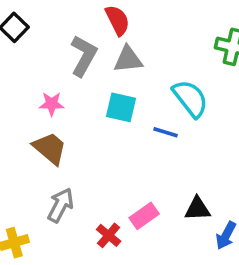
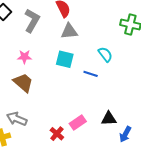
gray L-shape: (84, 56) -> (32, 21), moved
cyan semicircle: (190, 98) -> (105, 54), size x0.7
gray arrow: (60, 205) -> (17, 119), moved, turned -96

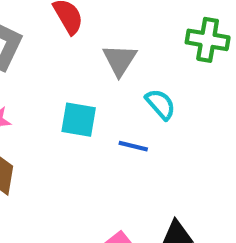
gray triangle: (69, 31) -> (120, 60), moved, turned -48

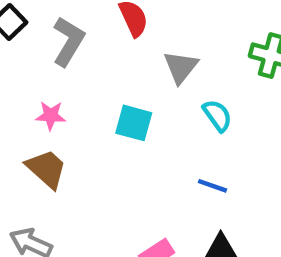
blue line: (133, 146) -> (213, 186), moved

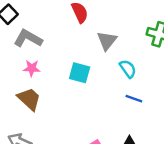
gray L-shape: (68, 41) -> (28, 38), moved, turned -92
blue line: (213, 186) -> (134, 99), moved

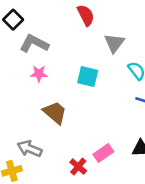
brown trapezoid: (29, 99) -> (55, 113), moved

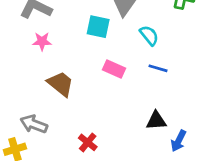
cyan square: (88, 77) -> (98, 27), moved
pink rectangle: (103, 153) -> (114, 69), moved, turned 60

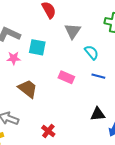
cyan square: (98, 27) -> (37, 47), moved

